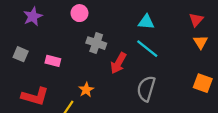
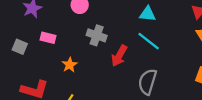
pink rectangle: (53, 61) -> (48, 38), moved
orange star: (86, 90) -> (70, 65), moved

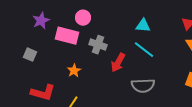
pink rectangle: (48, 38) -> (67, 36), moved, size x1.6
gray semicircle: (147, 82) -> (143, 86), turned -110

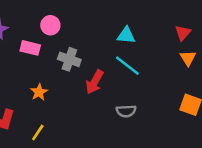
pink rectangle: (67, 36) -> (30, 48), size x0.7
gray semicircle: (143, 86) -> (126, 111), size x0.7

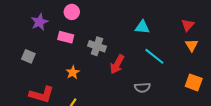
pink circle: (50, 25) -> (72, 12), moved
cyan line: (127, 66) -> (154, 56), moved

